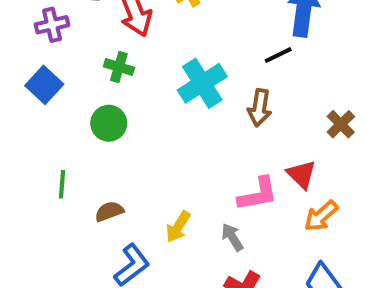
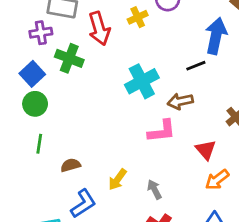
green cross: (119, 67) -> (69, 58), moved, size x1.4
brown arrow: (260, 108) -> (180, 101), turned 65
green circle: (109, 123) -> (35, 104), moved
pink L-shape: (258, 194) -> (162, 131), moved

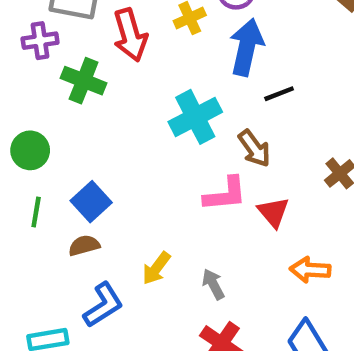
blue arrow: (216, 36) -> (247, 47), moved
blue square: (32, 74) -> (91, 202), moved
brown arrow: (180, 101) -> (254, 148), turned -115
red triangle: (206, 150) -> (273, 212), moved
orange arrow: (217, 180) -> (310, 270), turned 40

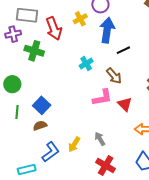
cyan cross: (195, 117) -> (86, 64), size x0.6
yellow arrow: (156, 268) -> (74, 144), moved

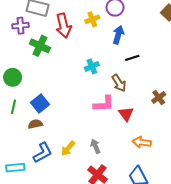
blue arrow: (107, 30) -> (118, 35), size x0.7

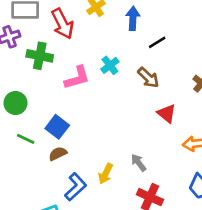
pink L-shape: (104, 104) -> (77, 78), moved
green line: (14, 107) -> (26, 139), turned -64

